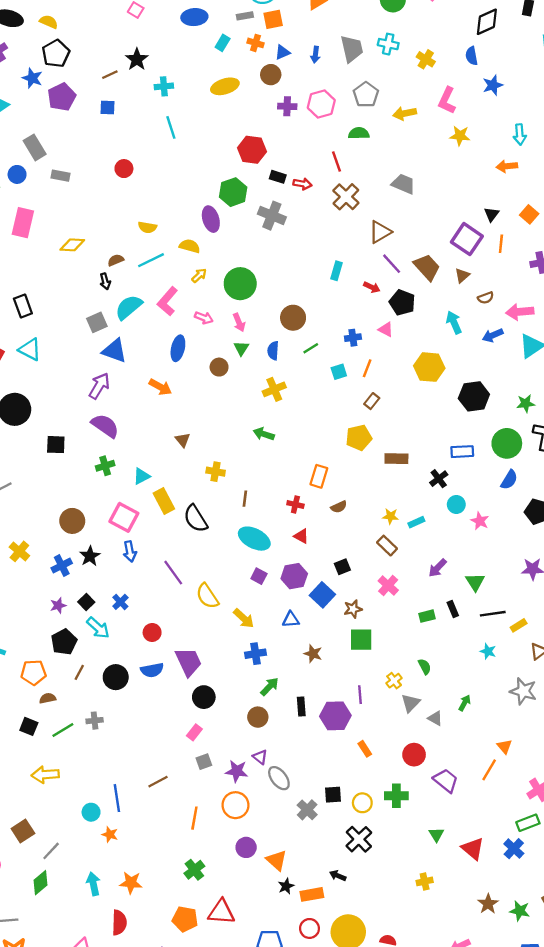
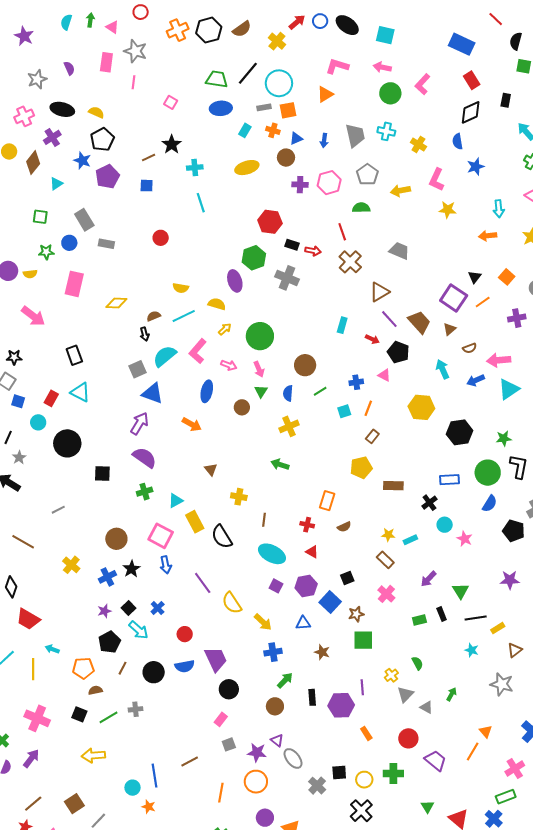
orange line: (501, 244) -> (483, 302), turned 49

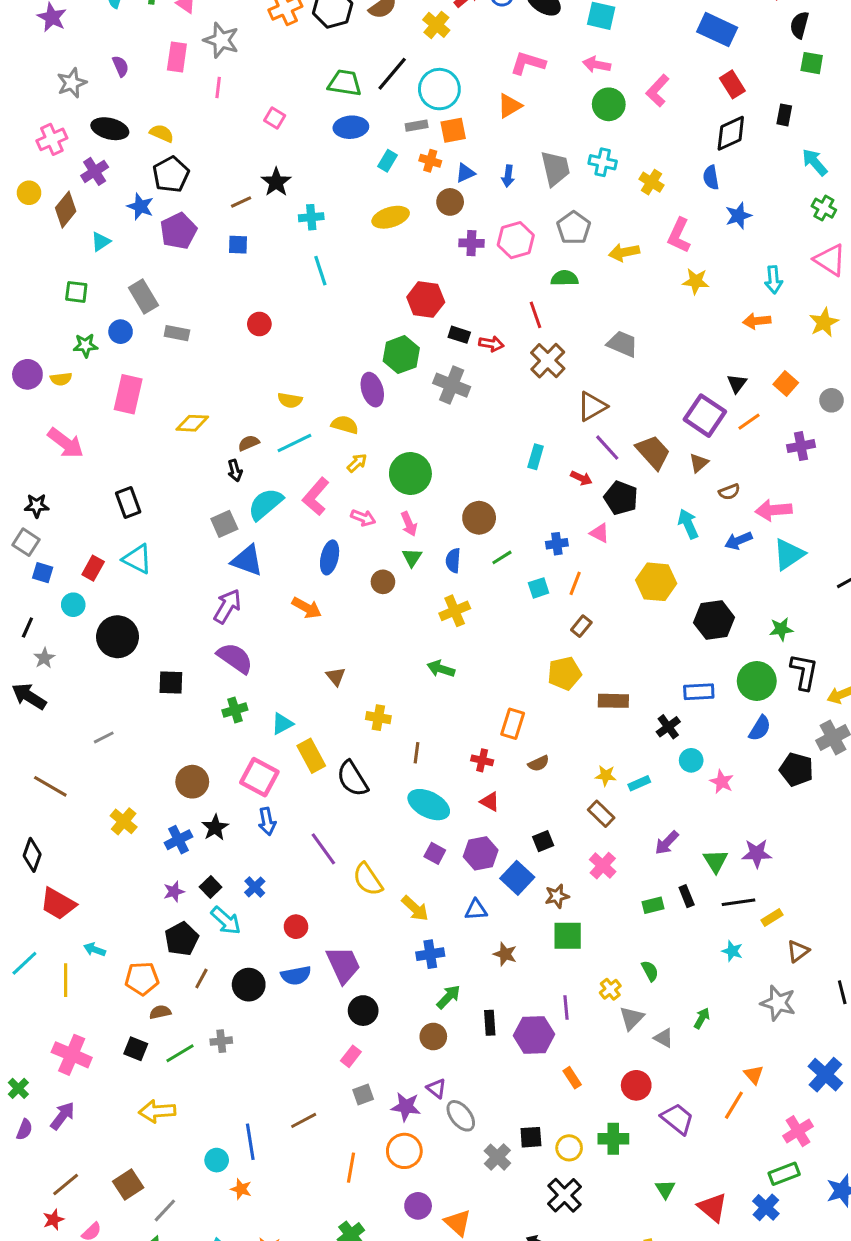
purple star: (510, 580) -> (757, 853), moved

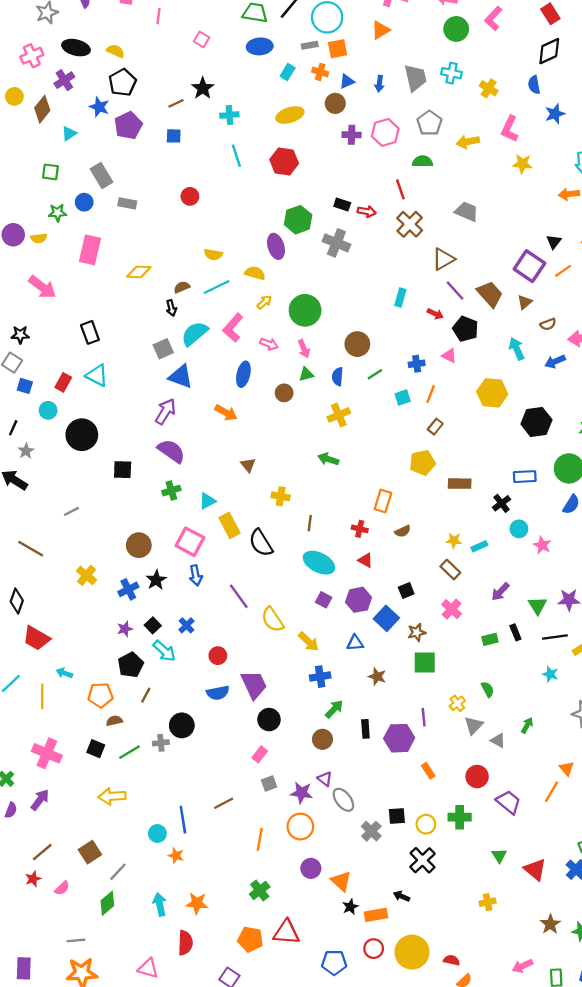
red hexagon: (426, 300) -> (284, 162), moved
green triangle: (412, 557) -> (306, 374), turned 42
black circle: (249, 985) -> (182, 725), moved

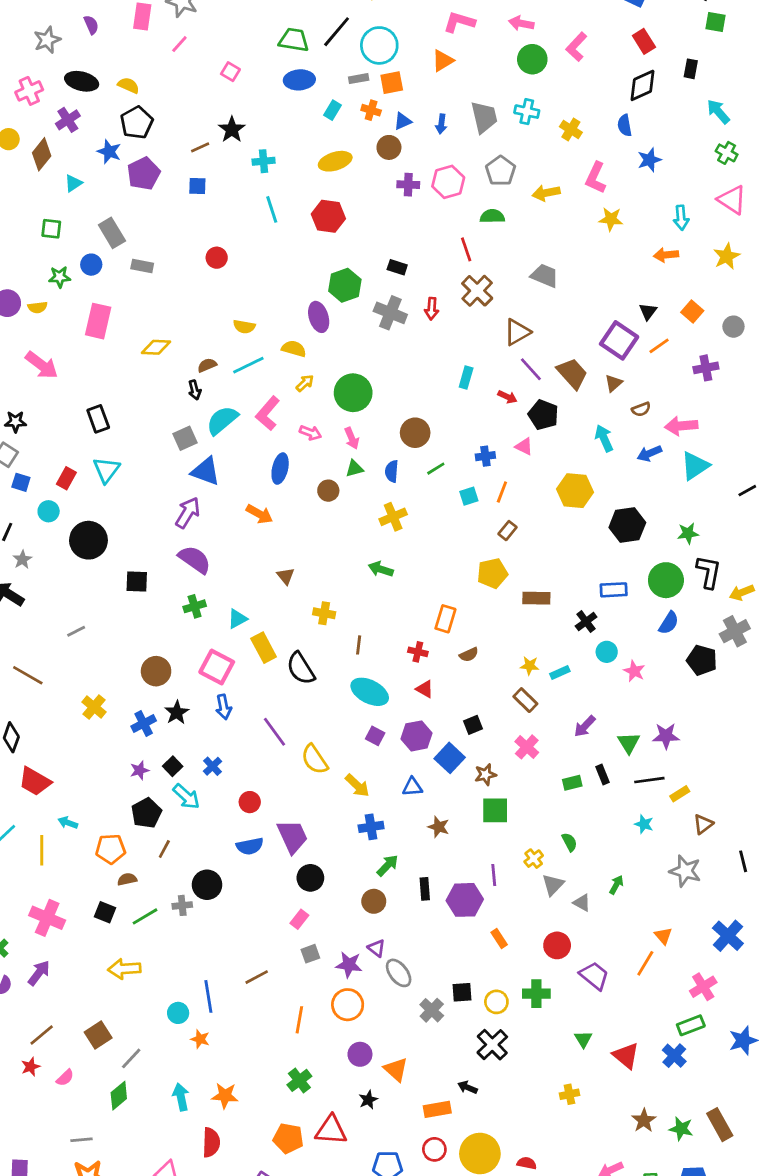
pink line: (159, 16) -> (179, 44), turned 35
red arrow: (367, 211) -> (432, 309), moved, turned 84
cyan triangle: (97, 375) -> (106, 470), turned 40
black star: (350, 907) -> (368, 1100), moved

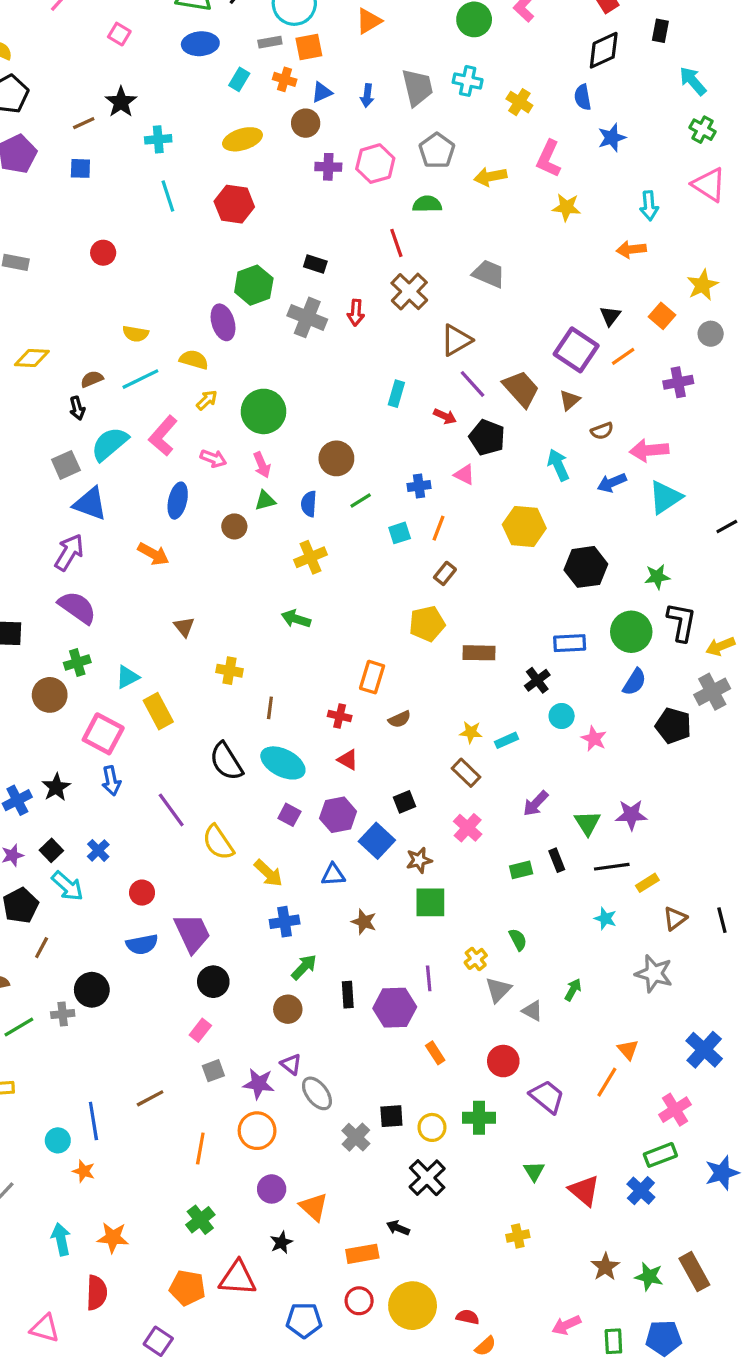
yellow star: (727, 256) -> (703, 285), moved
black semicircle: (301, 668) -> (226, 761), moved
brown circle: (156, 671) -> (50, 695), moved
black line: (743, 861) -> (722, 920), moved

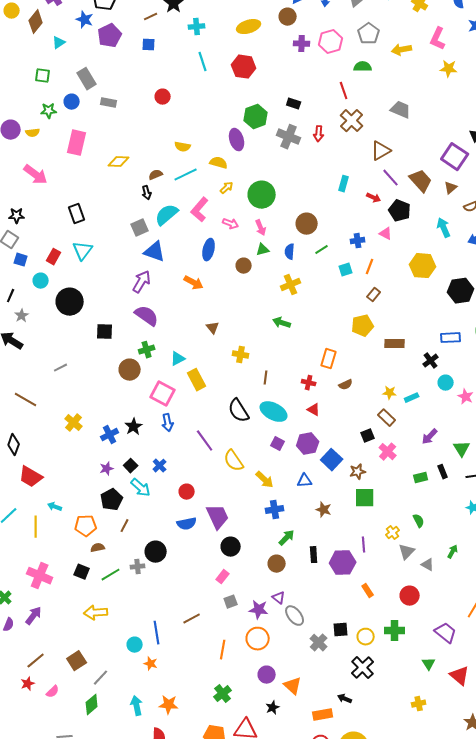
black square: (404, 802) -> (368, 436), moved
purple trapezoid: (547, 1097) -> (446, 633), moved

